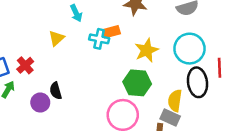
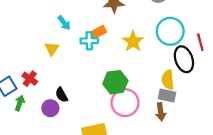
green hexagon: (137, 83) -> (115, 82), moved

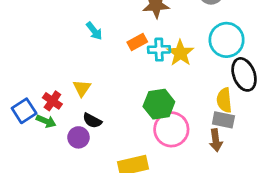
cyan cross: (89, 41) -> (159, 50), moved
yellow triangle: (52, 49) -> (82, 88), moved
black semicircle: (62, 95) -> (92, 121), turned -32
green arrow: (20, 103) -> (46, 121), moved, turned 96

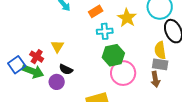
cyan cross: (159, 50) -> (105, 31), moved
green arrow: (46, 121) -> (33, 71), size x1.5

